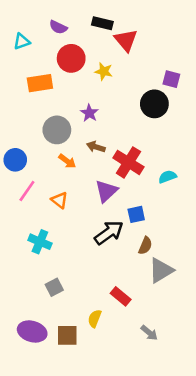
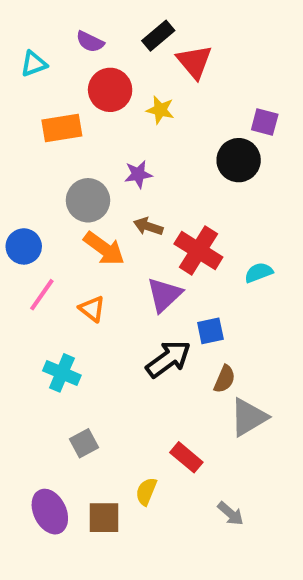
black rectangle: (102, 23) -> (158, 36), turned -54
purple star: (89, 113) -> (138, 174), turned 30
orange arrow: (67, 161) -> (104, 248), size x1.5
purple ellipse: (32, 331) -> (50, 512), turned 48

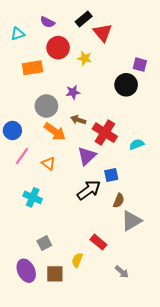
gray square: (84, 443) -> (44, 243), moved

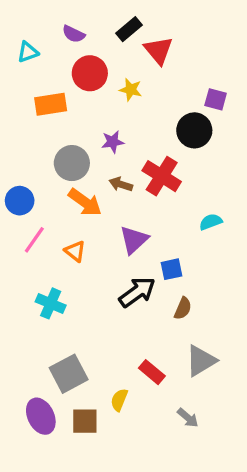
red cross: (105, 133) -> (162, 176), moved
gray triangle: (131, 221) -> (201, 361), moved
gray square: (44, 243) -> (69, 374), size x1.6

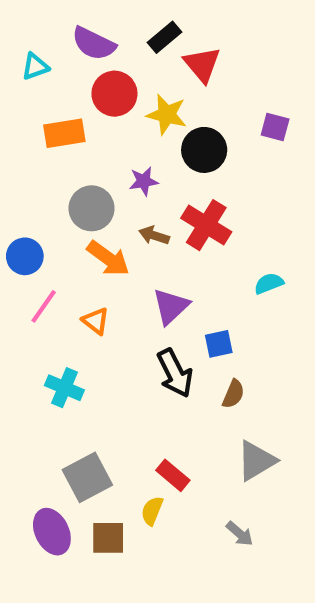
purple semicircle: (73, 34) -> (94, 44), size x1.5
yellow star: (131, 90) -> (167, 114), size x1.4
black circle: (194, 130) -> (204, 150), moved
black arrow: (137, 292) -> (175, 373), turned 99
red rectangle: (152, 372) -> (173, 475), moved

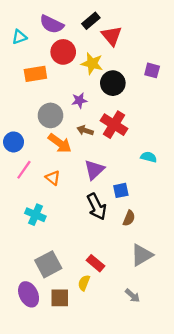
cyan semicircle: (269, 283) -> (149, 157), turned 35

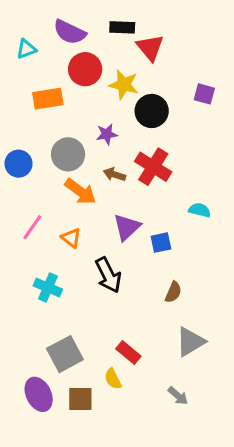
black rectangle: (91, 21) -> (122, 27), turned 42
blue circle: (14, 142) -> (18, 164), moved
blue square: (121, 190) -> (161, 243), moved
black arrow: (97, 207) -> (108, 275), moved
yellow semicircle: (84, 283) -> (113, 379), turned -49

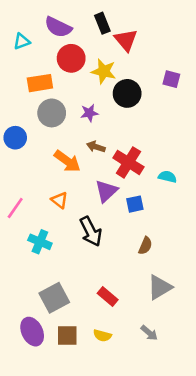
black rectangle: (122, 27) -> (102, 23), turned 66
gray circle: (68, 154) -> (52, 113), moved
red cross: (153, 167) -> (128, 162), moved
pink line: (32, 227) -> (15, 208), moved
yellow semicircle: (113, 379) -> (102, 335), moved, turned -48

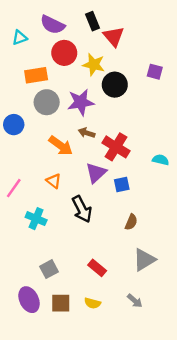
purple star: (89, 113) -> (81, 102), size x1.6
cyan semicircle: (167, 177) -> (161, 160), moved
gray square: (54, 298) -> (49, 269), size x0.7

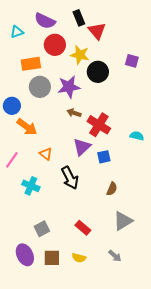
orange arrow: (61, 146) -> (27, 127), moved

